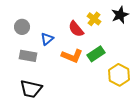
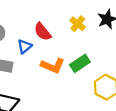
red semicircle: (76, 29) -> (43, 32), moved

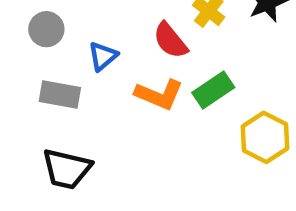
red semicircle: (43, 32) -> (170, 40), moved

